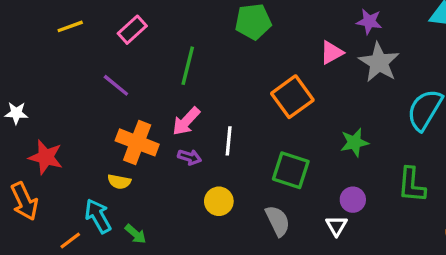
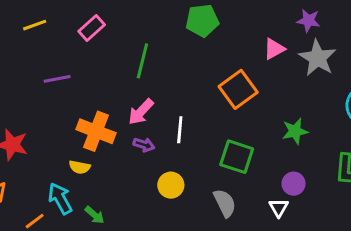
purple line: (116, 85) -> (57, 79), moved, turned -50

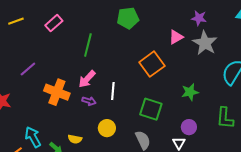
purple line: (57, 79) -> (28, 69), moved, turned -30
yellow semicircle: (80, 167) -> (75, 139), moved

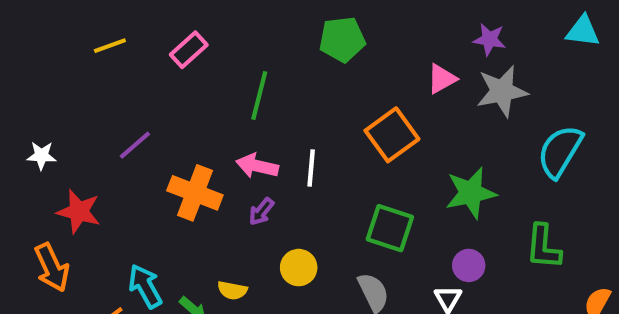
gray star: (205, 43) -> (502, 91), turned 30
pink arrow: (87, 79) -> (257, 166), turned 60
white line: (113, 91) -> (311, 168), moved
green star: (190, 92) -> (471, 193), size x1.4
purple arrow: (89, 101) -> (261, 212), turned 112

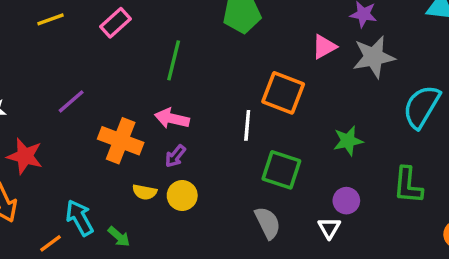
orange square: (392, 135) -> (283, 93), turned -33
white line: (311, 168) -> (247, 125), moved
green star: (471, 193) -> (348, 141), size x0.7
yellow circle: (299, 268) -> (182, 195), moved
yellow semicircle: (232, 290) -> (145, 192), moved

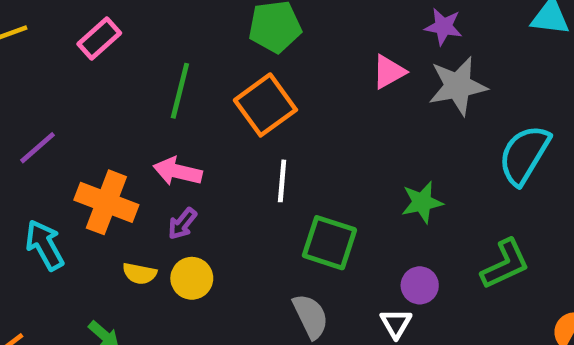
orange square: (283, 93) -> (265, 105), moved, turned 33
green L-shape: (408, 185) -> (505, 264), turned -120
cyan arrow: (80, 218) -> (45, 245), moved

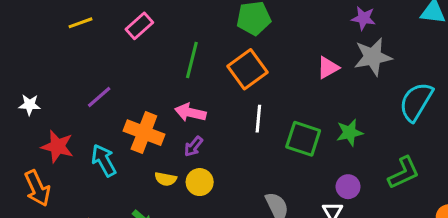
pink triangle: (389, 72) -> (328, 68), moved
green square: (329, 243) -> (303, 139), moved

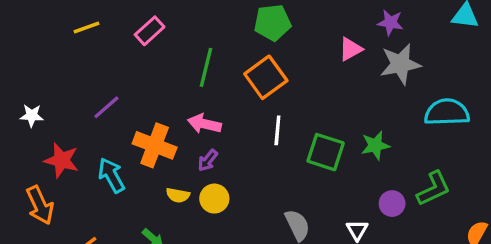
pink triangle: (328, 68) -> (351, 49), moved
cyan semicircle: (416, 102) -> (447, 112), turned 57
purple circle: (348, 187) -> (392, 204), moved

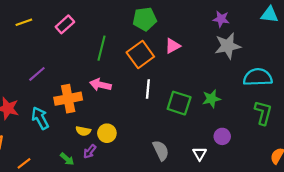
pink triangle: (351, 49) -> (173, 46), moved
orange cross: (155, 145) -> (68, 99), turned -32
purple arrow: (208, 160) -> (90, 152), moved
green L-shape: (434, 189) -> (263, 113), moved, turned -50

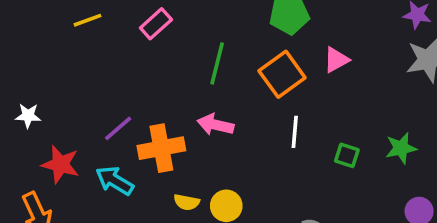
purple line: (37, 74) -> (118, 128), moved
green square: (179, 103) -> (347, 155), size x0.6
cyan arrow: (40, 118) -> (115, 181), turned -30

